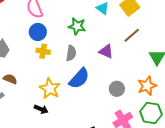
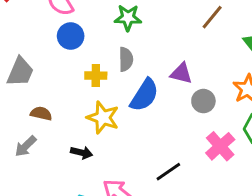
yellow cross: (43, 51) -> (96, 76), moved
purple triangle: (106, 51) -> (181, 73), moved
black arrow: (41, 109) -> (82, 153), moved

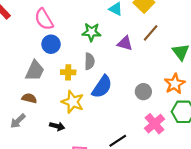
gray trapezoid: (20, 72) -> (35, 71), moved
purple triangle: (181, 73) -> (125, 43), moved

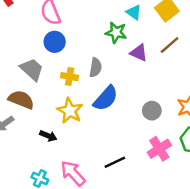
green star: (91, 32) -> (116, 33), moved
gray trapezoid: (35, 71) -> (32, 69), turned -80
brown semicircle: (29, 98) -> (21, 100), size x1.5

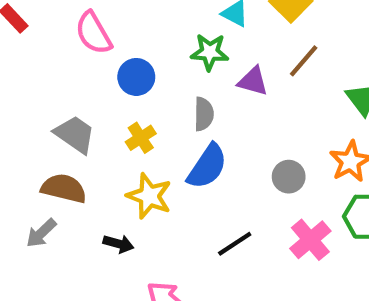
blue circle: (55, 42) -> (136, 77), moved
gray semicircle: (95, 67) -> (204, 114), moved
yellow cross: (70, 77) -> (141, 138), turned -35
black line: (115, 162) -> (235, 244), moved

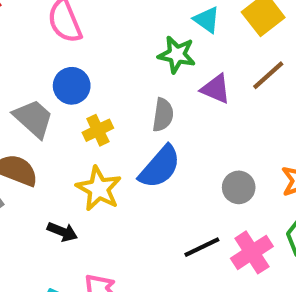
blue circle: (136, 77) -> (72, 86), moved
black line: (235, 244) -> (202, 247), moved

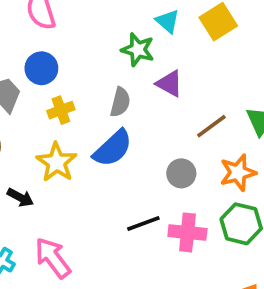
brown line: (268, 75) -> (211, 126), moved
pink cross: (252, 252) -> (187, 232), turned 33

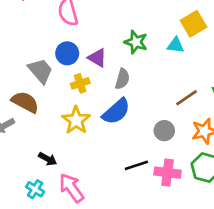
cyan triangle: (167, 21) -> (176, 45), moved, turned -36
purple triangle: (169, 84) -> (97, 58), moved
black arrow: (20, 197) -> (48, 159), moved

